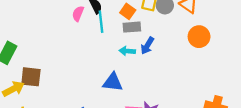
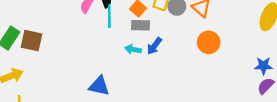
brown square: (31, 77) -> (31, 41), moved
blue triangle: (113, 82) -> (99, 86), moved

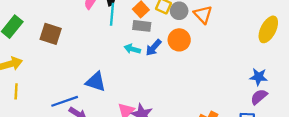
brown square: (31, 41) -> (51, 34), moved
orange circle: (209, 42) -> (179, 40), moved

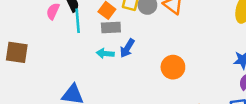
orange circle: (179, 40) -> (173, 67), moved

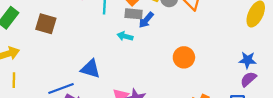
blue arrow: (127, 48) -> (146, 20), moved

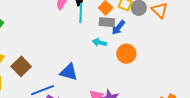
brown square: (46, 24) -> (21, 66), moved, turned 30
orange circle: (184, 57) -> (126, 54), moved

